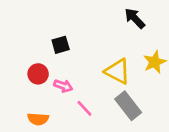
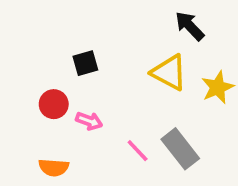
yellow triangle: (118, 71) -> (169, 72), moved
pink line: (84, 108) -> (138, 151), moved

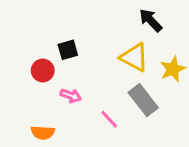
red circle: (54, 104) -> (43, 71), moved
gray rectangle: (180, 149) -> (143, 100), moved

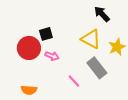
red circle: (43, 71) -> (29, 48), size x1.5
pink arrow: (71, 96) -> (52, 56), moved

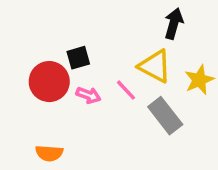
black arrow: (102, 14) -> (174, 24), turned 60
pink line: (74, 81) -> (126, 90), moved

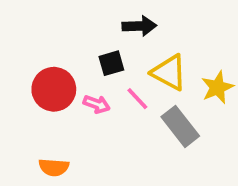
black arrow: (174, 24) -> (139, 26), moved, turned 72
black square: (78, 58) -> (111, 63), moved

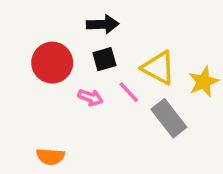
black arrow: (139, 26) -> (103, 24), moved
red circle: (54, 89) -> (52, 63), moved

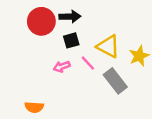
red circle: (52, 63) -> (41, 21), moved
pink arrow: (91, 97) -> (62, 67), turned 140

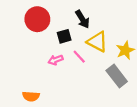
black arrow: (70, 17) -> (82, 19), moved, turned 60
gray rectangle: (115, 81) -> (117, 76), moved

